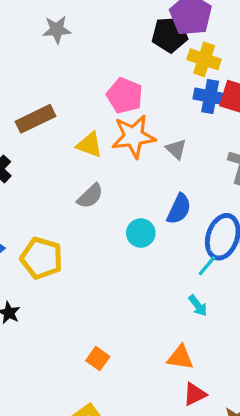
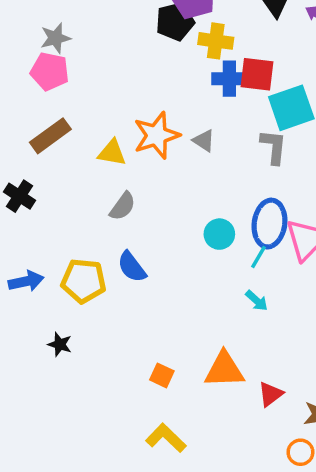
pink pentagon: (125, 96) -> (50, 71), moved
blue semicircle: (179, 209) -> (132, 267), moved, turned 128
cyan circle: (141, 233) -> (219, 234), moved
orange triangle: (180, 357) -> (224, 370), moved, size x1.4

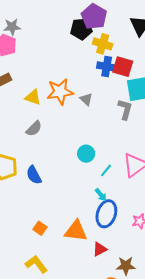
blue ellipse: (269, 224) -> (106, 214), moved
blue semicircle: (132, 267) -> (34, 175), moved

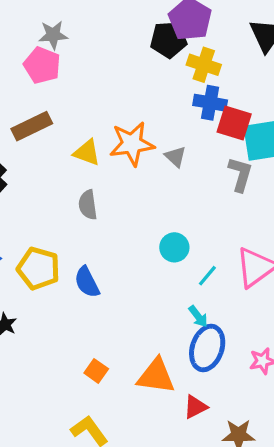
red square: (123, 67) -> (234, 123), moved
gray semicircle: (34, 129) -> (88, 205), turned 126

